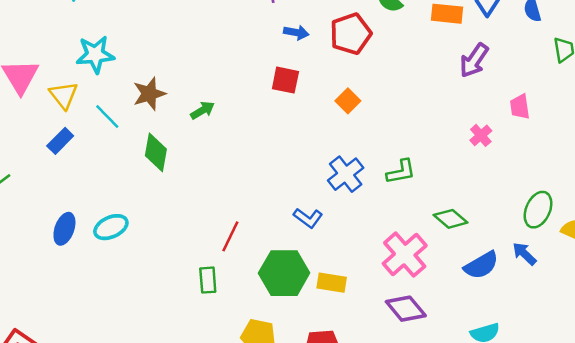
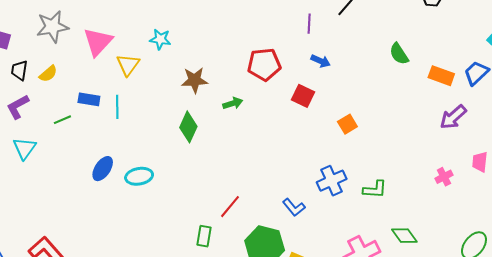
red pentagon: (351, 34) -> (264, 64), moved
cyan star: (95, 55) -> (160, 39), size x0.7
cyan line: (107, 116) -> (117, 107), moved, turned 30
blue rectangle: (60, 141) -> (89, 99), moved, turned 40

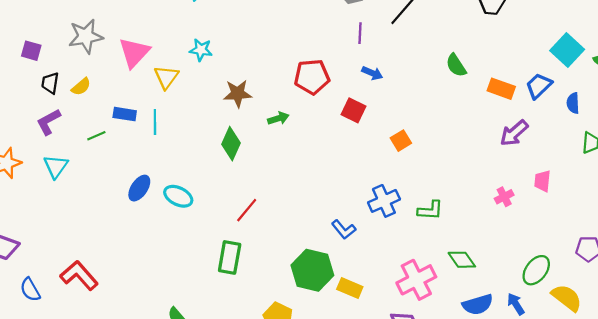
cyan ellipse: (139, 176) -> (178, 196), turned 36
red line: (230, 207) -> (247, 210), moved
green rectangle: (204, 236) -> (230, 257), moved, size x1.4

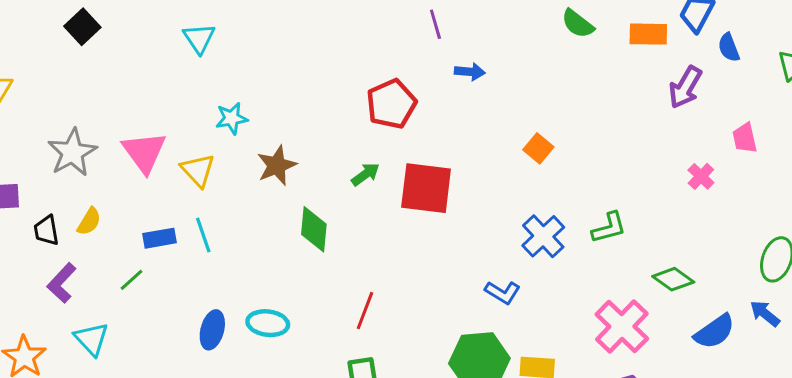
brown star: (238, 94) -> (277, 165), moved
blue semicircle: (573, 103) -> (729, 47), moved
red square: (353, 110) -> (426, 188), moved, size x1.6

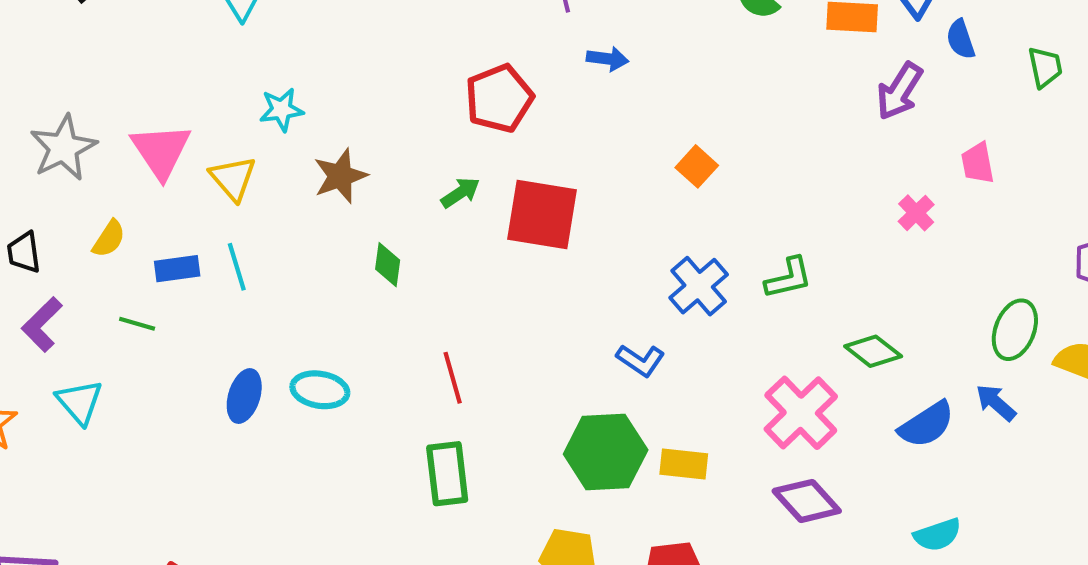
yellow semicircle: (89, 221) -> (109, 239), moved
green diamond: (314, 229) -> (388, 265), size x0.7
green line: (132, 280) -> (137, 324), turned 56
red line: (365, 311) -> (453, 378), turned -39

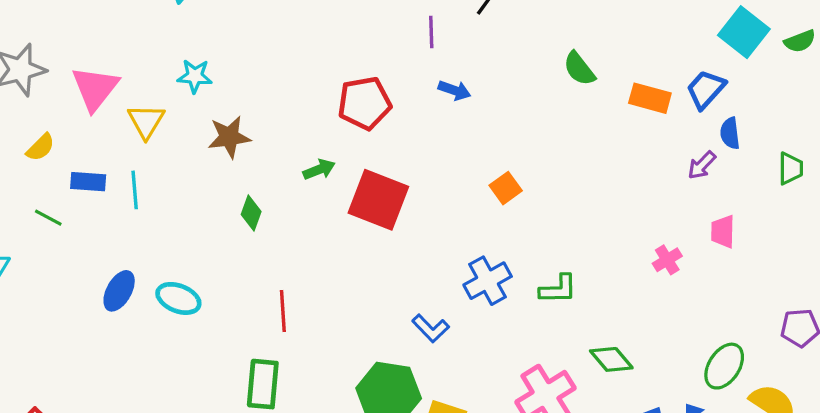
purple arrow: (899, 91) -> (702, 165), moved, size x0.7

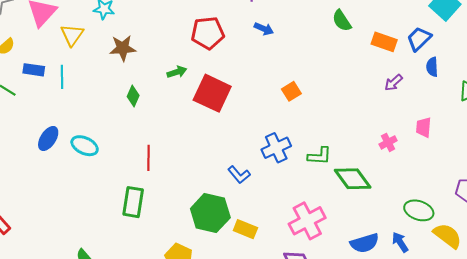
purple arrow: (702, 165) -> (394, 83), moved
green diamond: (611, 359) -> (353, 179), moved, size x1.4
green ellipse: (724, 366) -> (419, 210), turned 72

